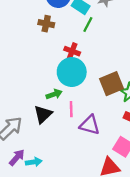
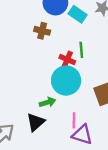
green line: (88, 25) -> (81, 50), moved, turned -35
pink line: (71, 109) -> (74, 120), moved

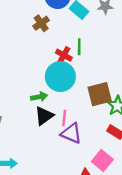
brown cross: (42, 31) -> (41, 23), turned 35
black triangle: (36, 122) -> (44, 116), moved

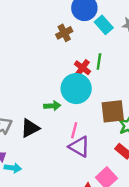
black triangle: (44, 116) -> (30, 128), moved

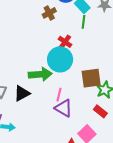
green line: (99, 61) -> (83, 22), moved
green arrow: (52, 106) -> (40, 74), size x1.6

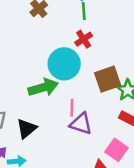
red cross: (65, 42) -> (84, 39), moved, turned 32
black triangle: (22, 93) -> (26, 128), moved

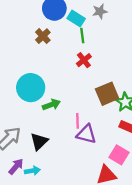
cyan circle: (64, 64) -> (31, 88), moved
green arrow: (43, 87) -> (51, 105), size x0.7

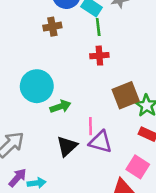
brown cross: (43, 36) -> (52, 27), turned 32
red cross: (84, 60) -> (99, 56), turned 32
black triangle: (39, 141) -> (67, 146), moved

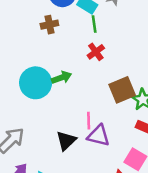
red cross: (99, 56) -> (96, 52), turned -30
green arrow: (60, 107) -> (62, 78), moved

